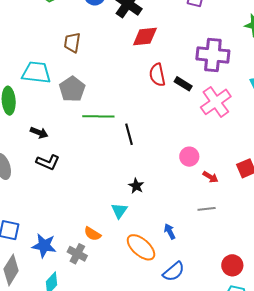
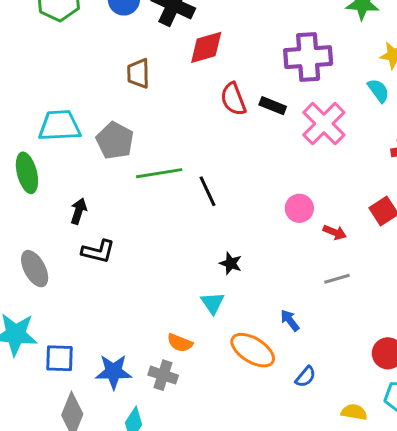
brown trapezoid: (72, 43) -> (138, 73), moved
black arrow: (39, 133) -> (79, 211), turned -84
blue semicircle: (174, 272) -> (305, 377), size x0.7

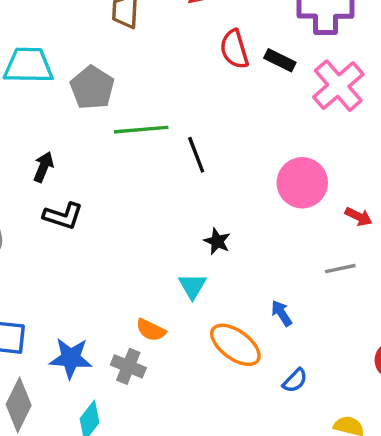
pink circle: (299, 208) -> (302, 183), size x1.5
red arrow: (335, 232) -> (359, 217), moved

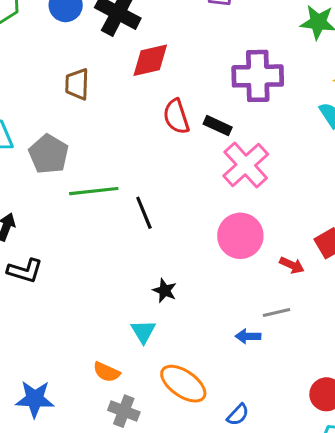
pink cross: (338, 86) -> (246, 165), moved
blue arrow: (282, 313) -> (248, 336), moved, turned -55
gray cross: (128, 366) -> (124, 411), moved

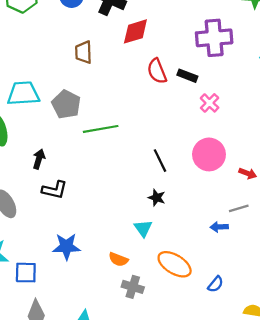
pink cross: (246, 165) -> (210, 103), size x0.6
black line: (144, 213) -> (160, 161), moved
blue star: (35, 399) -> (66, 247), moved

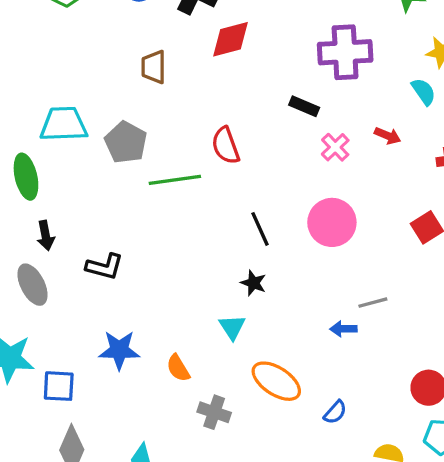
red semicircle: (157, 71) -> (226, 146), moved
black arrow: (39, 159) -> (46, 236), moved, turned 150
red arrow: (248, 173) -> (388, 136), moved
orange semicircle: (118, 259) -> (178, 368), moved, turned 36

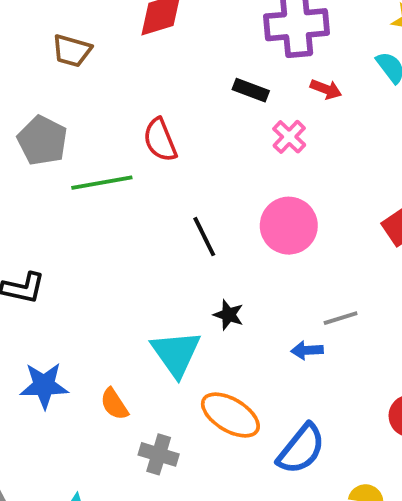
brown trapezoid: (154, 67) -> (72, 51), turned -72
red arrow: (388, 136) -> (326, 89), moved
black star: (253, 283) -> (229, 315), moved
cyan triangle: (232, 327) -> (176, 353), size x1.6
blue semicircle: (335, 412) -> (301, 449), size x1.8

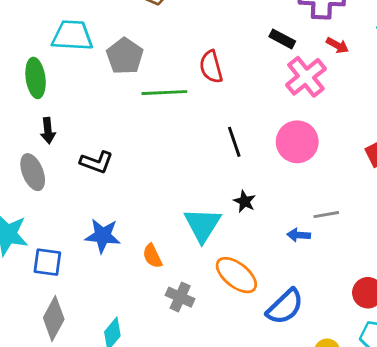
pink cross: (289, 137) -> (306, 77), size x1.6

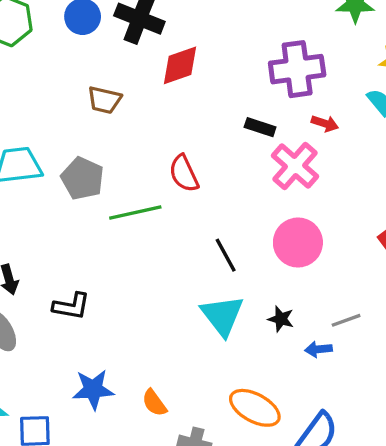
black star: (245, 201) -> (281, 319), moved
cyan triangle: (202, 225) -> (222, 315), moved

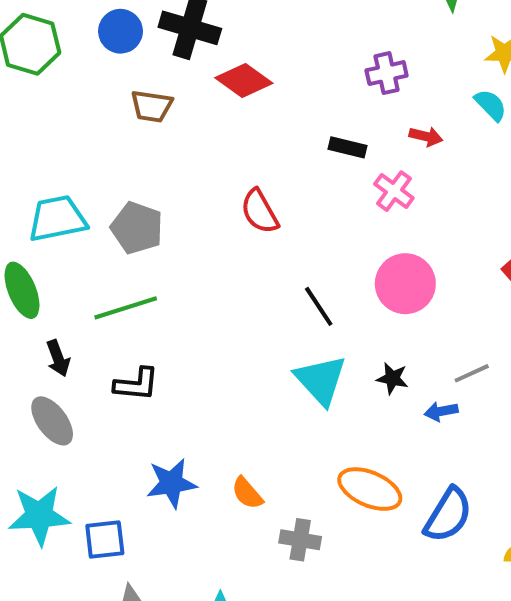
red diamond: (180, 65) -> (244, 80), turned 60
purple cross: (297, 69) -> (387, 73), size x0.6
brown trapezoid: (104, 100) -> (152, 106), moved
pink cross: (295, 166) -> (394, 191), size x0.7
green line: (135, 212) -> (126, 308), moved

